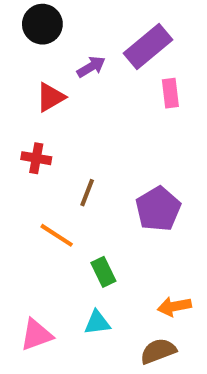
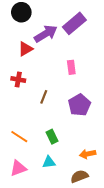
purple arrow: (91, 67) -> (46, 34), size x1.6
pink rectangle: (170, 93) -> (71, 67), moved
orange line: (57, 235) -> (19, 137), moved

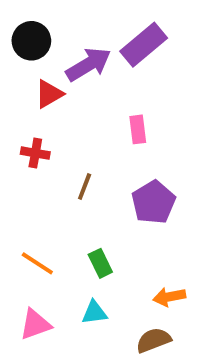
black circle: (21, 12) -> (31, 41), moved

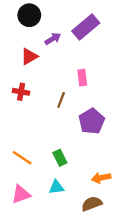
black circle: (31, 41) -> (29, 15), moved
purple arrow: (89, 64) -> (53, 39), size x0.6
brown line: (85, 187) -> (61, 100), moved

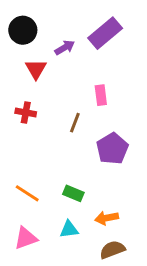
black circle: (29, 15) -> (23, 30), moved
red triangle: (29, 56) -> (36, 69), turned -30
green rectangle: (60, 158) -> (73, 193), turned -42
orange arrow: (101, 178) -> (107, 218), moved

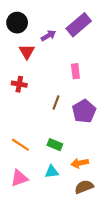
brown line: (75, 123) -> (56, 103), moved

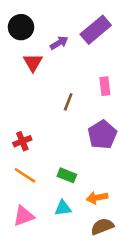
pink rectangle: (75, 71) -> (105, 86), moved
red cross: (19, 84) -> (22, 141), moved, turned -32
brown line: (56, 103) -> (68, 102), moved

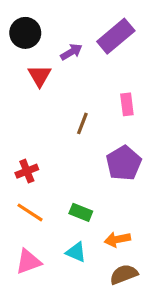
cyan triangle: (63, 208) -> (76, 252), turned 30

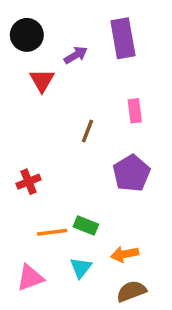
purple rectangle: (116, 36) -> (123, 38), turned -60
orange line: (30, 212) -> (52, 232), moved, turned -40
cyan triangle: (76, 252) -> (81, 268), turned 45

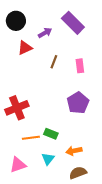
purple rectangle: (123, 38) -> (73, 23), turned -35
red triangle: (42, 80) -> (25, 48), turned 35
brown line: (88, 131) -> (54, 62), moved
red cross: (29, 182) -> (17, 108), size x1.6

